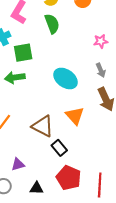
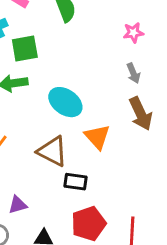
cyan ellipse: (66, 79) -> (65, 102), moved
black rectangle: (59, 148) -> (76, 182), turned -42
red pentagon: (69, 178) -> (89, 224), turned 30

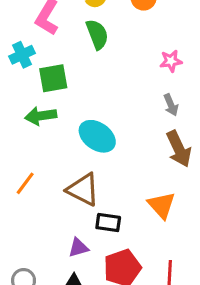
orange triangle: (97, 137) -> (161, 205), moved
purple triangle: (18, 205) -> (78, 248), moved

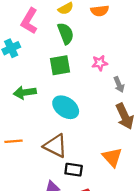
pink star: (171, 61) -> (100, 63), moved
green square: (53, 78) -> (60, 65), moved
orange line: (25, 183) -> (13, 141), turned 48

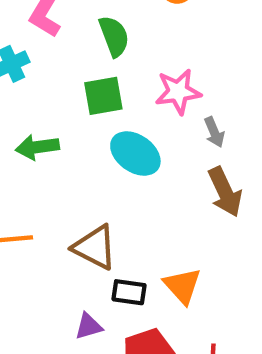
pink star: (100, 63) -> (178, 92), size x1.5
cyan ellipse: (66, 107) -> (135, 153), moved
orange triangle: (112, 157) -> (182, 286), moved

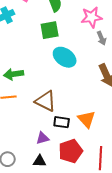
pink star: (178, 92) -> (92, 17), moved
gray arrow: (214, 132) -> (102, 38), moved
green arrow: (37, 147) -> (14, 74), moved

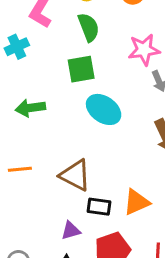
green arrow: (14, 74) -> (30, 108), moved
orange triangle: (87, 119) -> (136, 202), turned 48

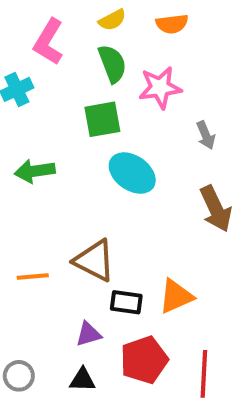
pink star: (144, 50) -> (160, 88), moved
orange line: (20, 169) -> (33, 276), moved

